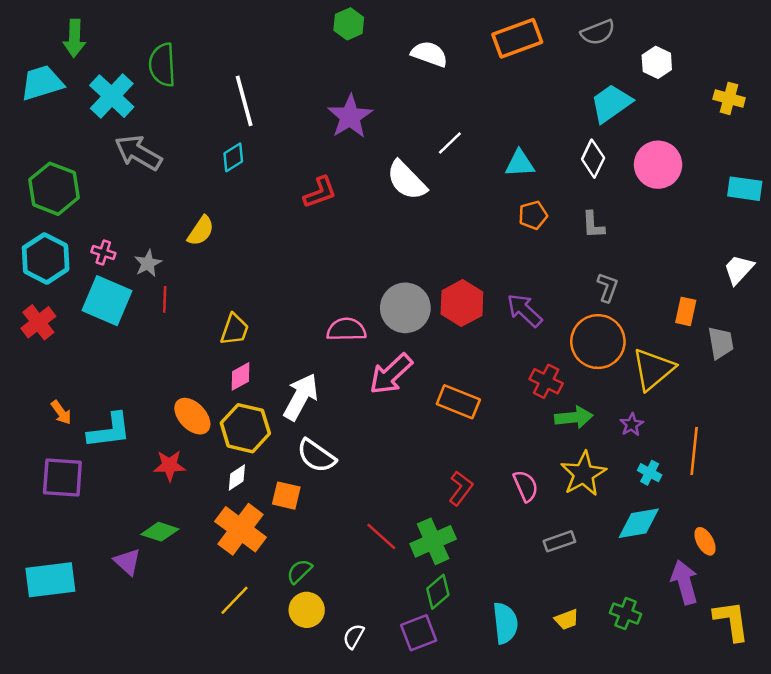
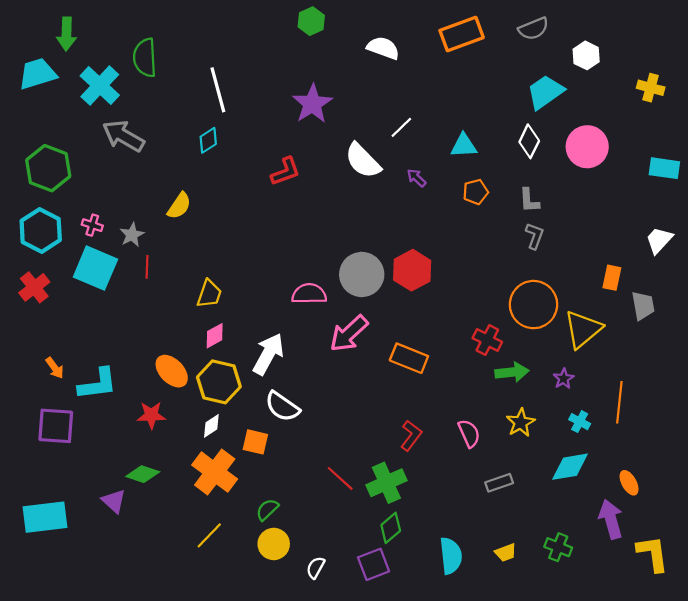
gray L-shape: (608, 287) -> (535, 236), moved
purple arrow: (524, 310) -> (416, 178), moved, size x0.6
yellow star: (583, 474) -> (521, 423), size x0.7

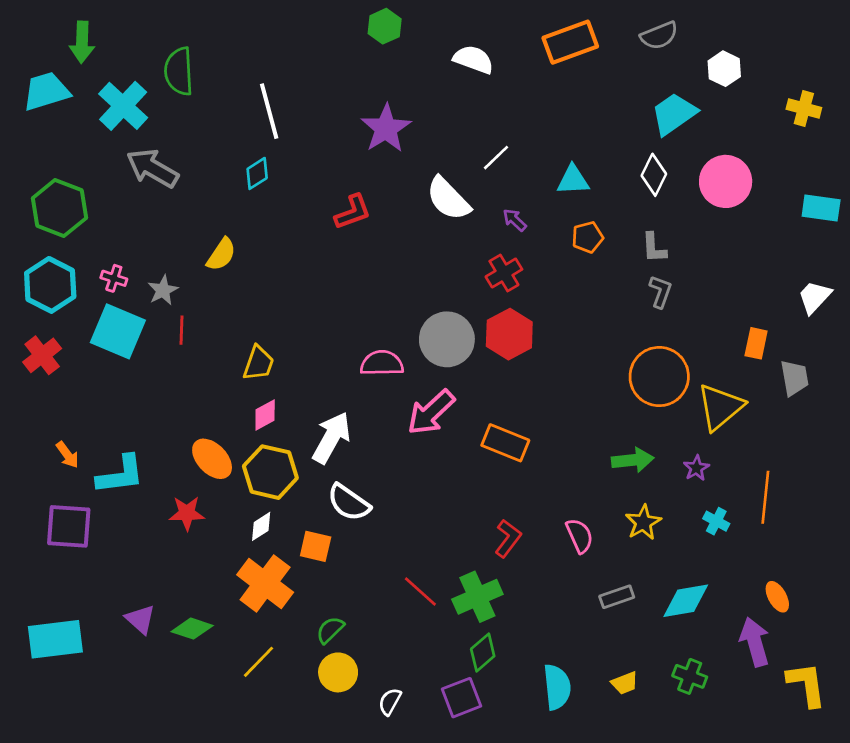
red cross: (487, 340) -> (504, 273), moved, turned 32
cyan diamond: (570, 467) -> (686, 601), moved
green diamond: (143, 474) -> (192, 629), moved

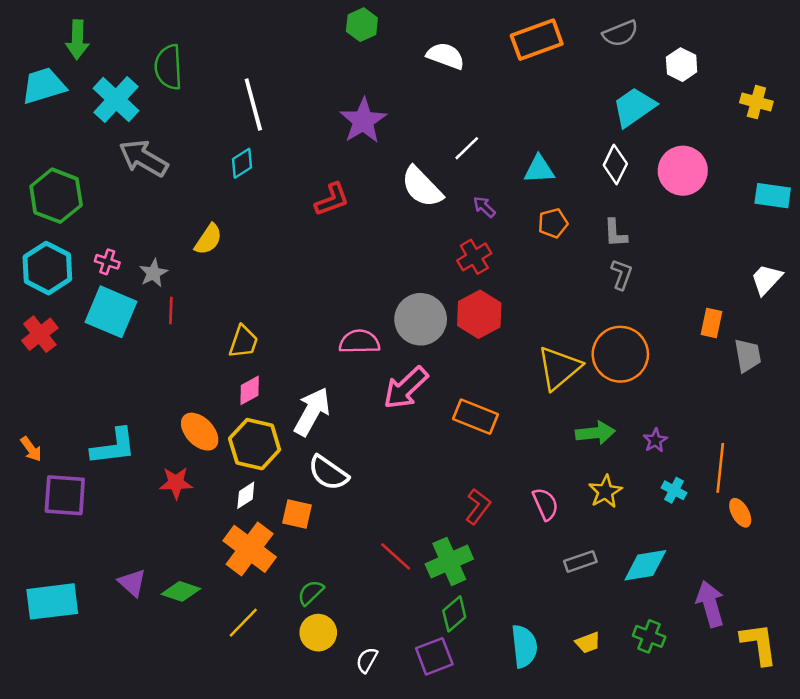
yellow triangle: (720, 407) -> (559, 368), moved
orange arrow: (67, 455) -> (31, 449), moved
orange ellipse: (777, 597) -> (740, 513), moved

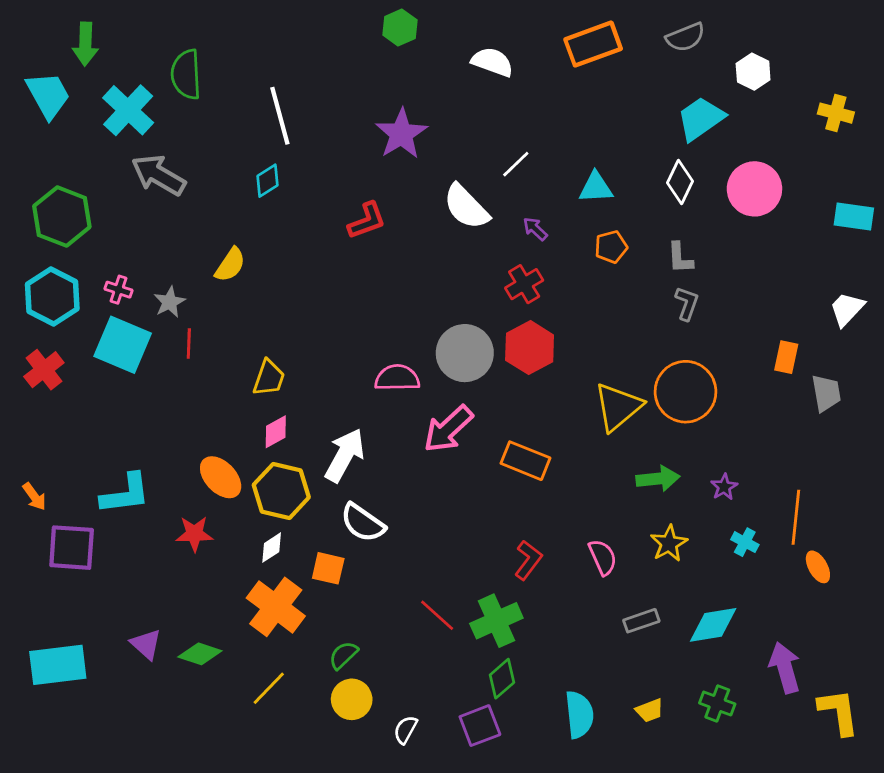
cyan trapezoid: (44, 86) -> (48, 95), turned 78

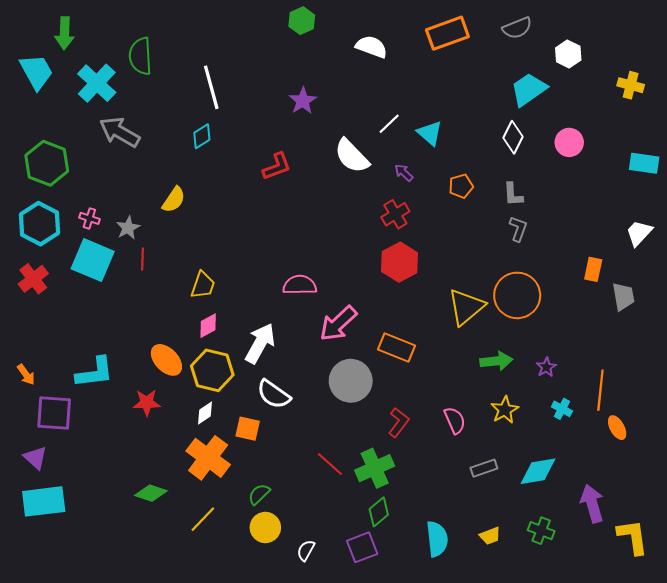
purple star: (401, 134) -> (303, 101), size x0.7
cyan triangle: (596, 188) -> (430, 133), moved, turned 44
pink circle: (754, 189) -> (569, 142), size x0.7
gray circle: (465, 353) -> (351, 381), moved
purple triangle: (146, 644) -> (35, 458), moved

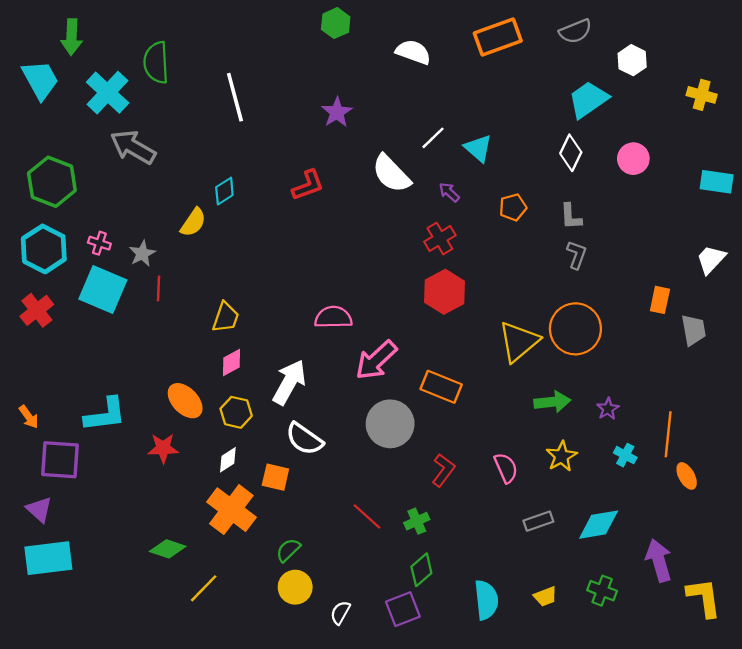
cyan diamond: (202, 136) -> (224, 191), moved
yellow hexagon: (212, 370) -> (236, 412), size x0.7
green cross: (375, 468) -> (417, 521), size x0.6
yellow line: (203, 519) -> (204, 588), moved

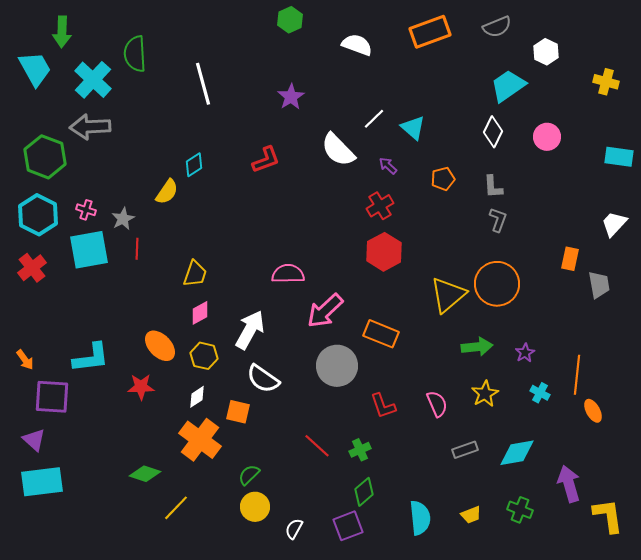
gray arrow: (133, 147) -> (90, 127), moved, turned -33
cyan square: (103, 289) -> (89, 250), turned -33
red L-shape: (443, 470) -> (383, 406), turned 124

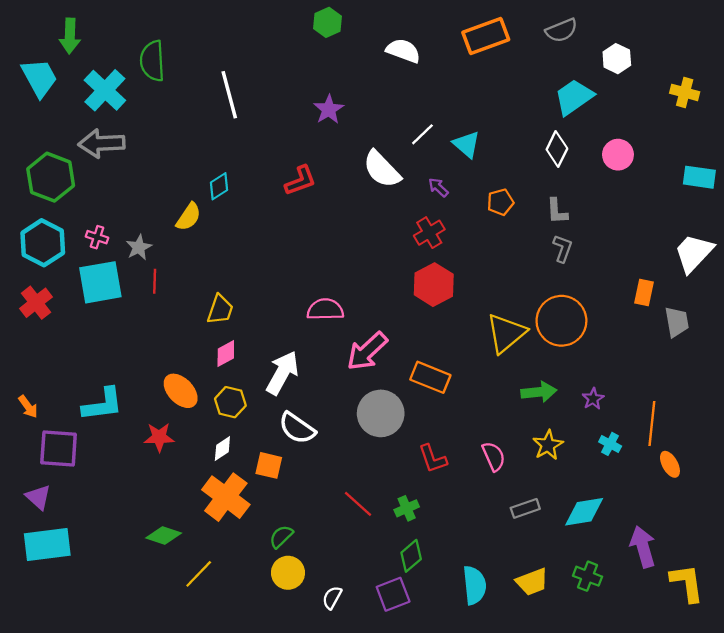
white trapezoid: (614, 224) -> (694, 253), size x1.4
yellow trapezoid: (471, 515) -> (532, 582), size x1.4

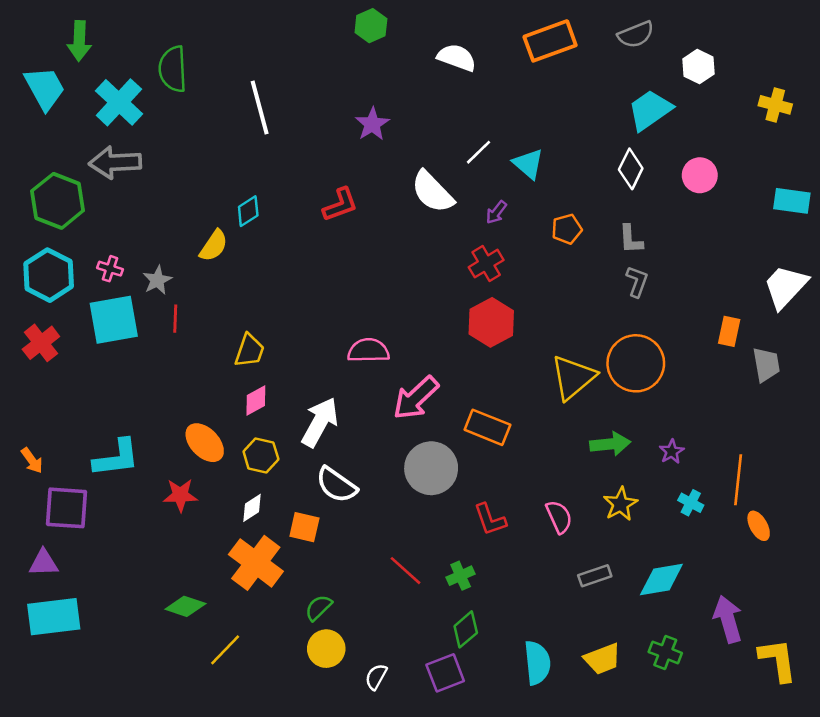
purple arrow: (438, 187) -> (496, 212), turned -95
purple triangle: (38, 497) -> (43, 563), turned -44

